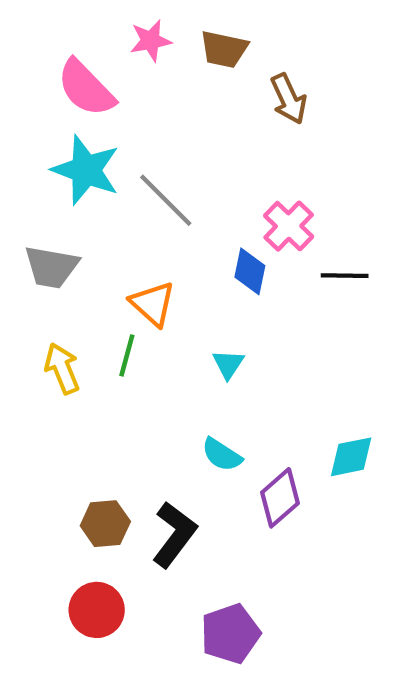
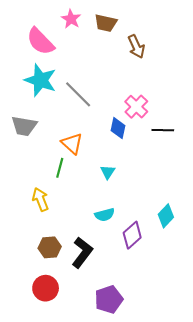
pink star: (151, 41) -> (71, 19), turned -30
yellow arrow: (62, 368) -> (40, 199), moved
cyan semicircle: (222, 455) -> (105, 215), turned -48
cyan diamond: (351, 457) -> (166, 216), turned -35

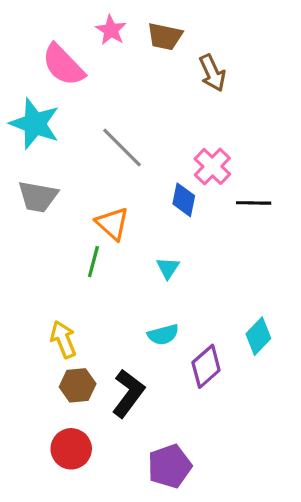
cyan star: (40, 80) -> (35, 124), moved
yellow arrow: (40, 199) -> (63, 339), moved

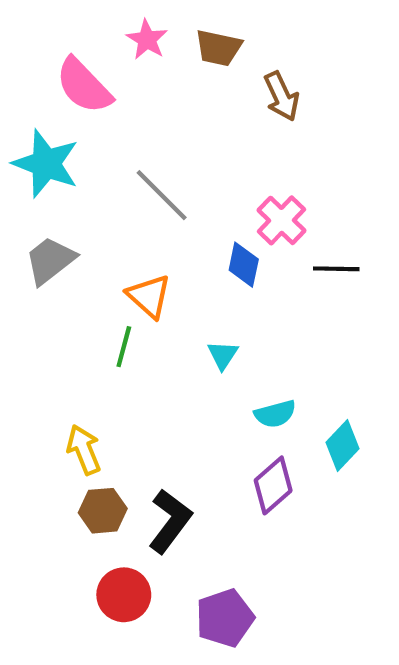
gray trapezoid: (38, 197) -> (50, 260), turned 132
cyan semicircle: (163, 335) -> (275, 414), moved
red circle: (71, 449) -> (124, 595), moved

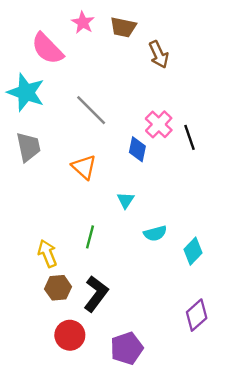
gray trapezoid: (50, 260) -> (28, 147), turned 116
black line: (336, 269) -> (189, 137), moved, turned 70
green line: (124, 347) -> (90, 237), moved
purple diamond: (273, 485) -> (197, 315), moved

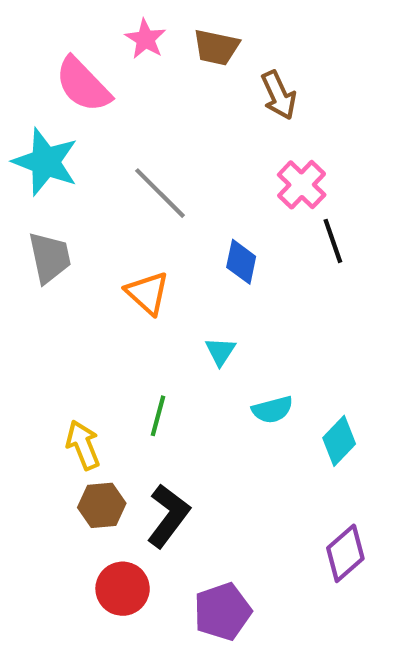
pink cross: (159, 124) -> (302, 185), moved

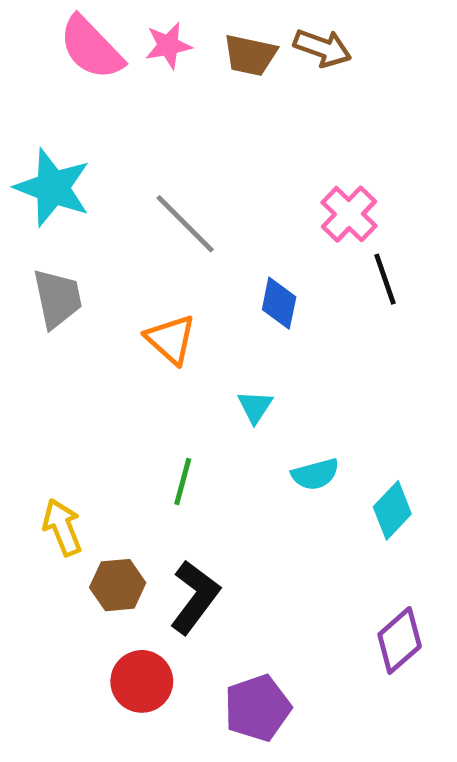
pink star: (145, 39) -> (168, 45), turned 30
pink semicircle: (83, 85) -> (91, 48), moved
brown arrow: (279, 95) -> (322, 48), moved, turned -45
yellow arrow: (83, 445) -> (62, 527), moved

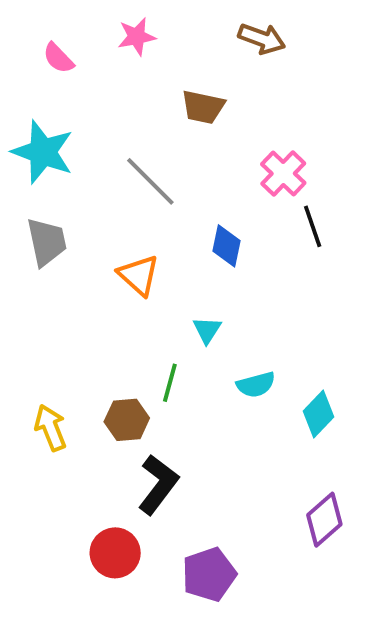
pink semicircle: (91, 48) -> (58, 58), moved, size x0.6
brown trapezoid: (250, 55) -> (203, 107), moved
green line: (183, 481) -> (170, 383), moved
brown hexagon: (118, 585) -> (127, 420), moved

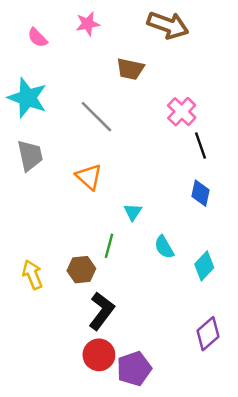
brown arrow: (262, 39) -> (168, 25), size x1.4
blue diamond: (227, 246) -> (201, 193), moved
cyan semicircle: (256, 385) -> (164, 247), turned 75
red circle: (115, 553) -> (99, 355), moved

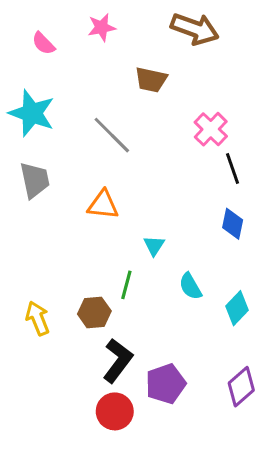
orange triangle: (89, 177) -> (103, 205), turned -36
purple pentagon: (134, 369) -> (166, 384), moved

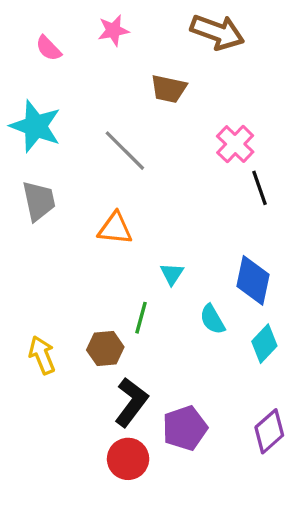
blue diamond: (233, 224) -> (253, 280), moved, size x1.4

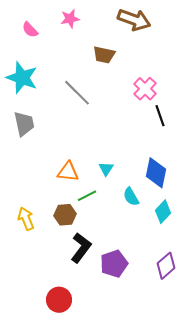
orange triangle: (115, 228) -> (68, 172), moved
green line: (141, 318) -> (87, 196), turned 48
red circle: (128, 459) -> (59, 300), moved

